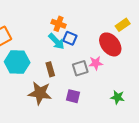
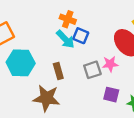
purple square: (73, 96) -> (111, 95), moved

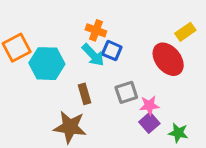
cyan hexagon: (21, 63) -> (47, 64), moved
pink star: (110, 64) -> (149, 105), moved
purple square: (111, 95) -> (149, 123), turned 35

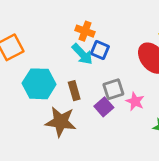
cyan hexagon: (47, 64) -> (39, 84), moved
pink star: (149, 105) -> (135, 101), turned 30
purple square: (149, 123) -> (104, 107), moved

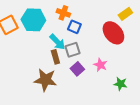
cyan arrow: (82, 54) -> (57, 42), moved
cyan hexagon: (39, 84) -> (33, 20), moved
gray square: (113, 89) -> (72, 50), moved

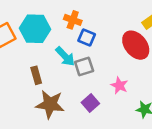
brown rectangle: (55, 57) -> (36, 75), moved
purple square: (77, 69) -> (90, 103), moved

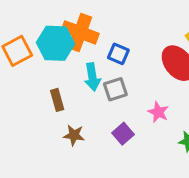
orange cross: (73, 20) -> (80, 32), moved, size x1.6
cyan arrow: (65, 56) -> (92, 77), turned 35
brown star: (50, 104) -> (74, 135), size x0.6

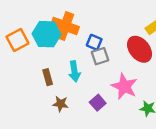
cyan arrow: (92, 77) -> (74, 71), moved
gray square: (115, 89) -> (100, 56), moved
pink star: (158, 112) -> (124, 86), size x1.6

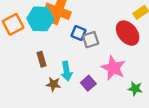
blue square: (94, 42) -> (79, 33), moved
cyan arrow: (74, 71) -> (67, 71), moved

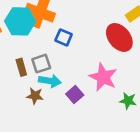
gray square: (91, 40) -> (41, 64), moved
cyan arrow: (67, 71) -> (50, 81), turned -72

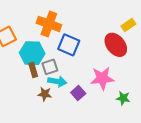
cyan hexagon: (20, 21) -> (32, 53), moved
blue square: (64, 37) -> (69, 45), size x1.5
pink star: (103, 77) -> (102, 78), turned -30

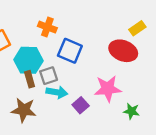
orange cross: (49, 24) -> (47, 27), size x0.7
red ellipse: (116, 45) -> (123, 51), turned -30
brown star: (45, 94) -> (24, 110), moved, size x1.5

